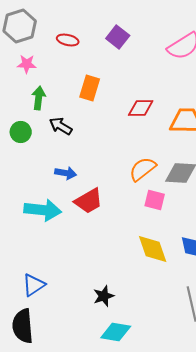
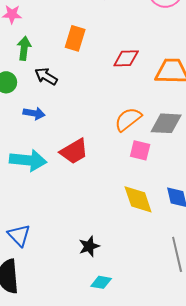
blue arrow: (66, 173) -> (34, 113), moved
blue triangle: (34, 285) -> (19, 235), turned -40
cyan diamond: (116, 332) -> (101, 282), size x0.7

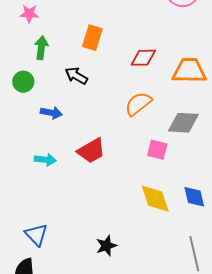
black arrow: (46, 76) -> (76, 76), moved
orange semicircle: (128, 119) -> (138, 104), moved
cyan arrow: (28, 160) -> (45, 160), size x0.6

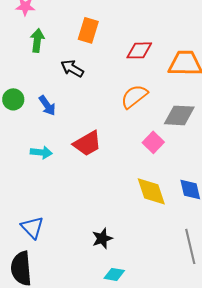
green circle: (23, 82) -> (13, 99), moved
blue arrow: (51, 113) -> (47, 105), turned 45
pink square: (157, 150) -> (153, 142), turned 30

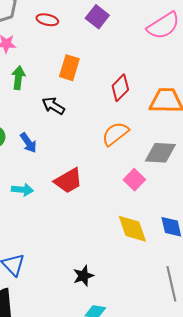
red diamond: (139, 50) -> (120, 88), turned -44

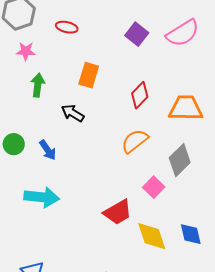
purple square: (97, 17) -> (137, 34), moved
gray diamond: (160, 153) -> (180, 160), turned -48
red trapezoid: (68, 181) -> (118, 212), moved
cyan arrow: (22, 190) -> (42, 197), size x1.6

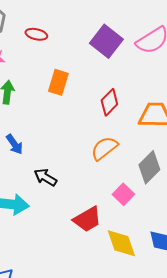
purple square: (137, 34) -> (106, 41), size x1.4
black arrow: (73, 113) -> (45, 177), moved
blue arrow: (48, 150) -> (14, 144), moved

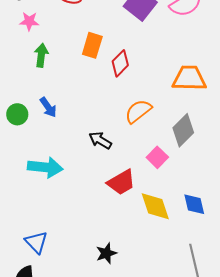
red diamond: (109, 102) -> (120, 63), moved
black arrow: (45, 177) -> (100, 140), moved

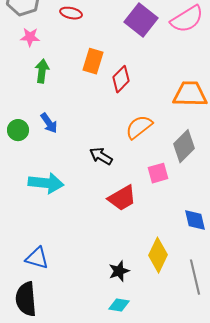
pink square: (157, 157) -> (158, 173), turned 30
yellow diamond: (155, 206) -> (158, 255), moved, turned 44
blue triangle: (36, 242) -> (37, 258), turned -30
black star: (106, 253) -> (119, 271), moved

